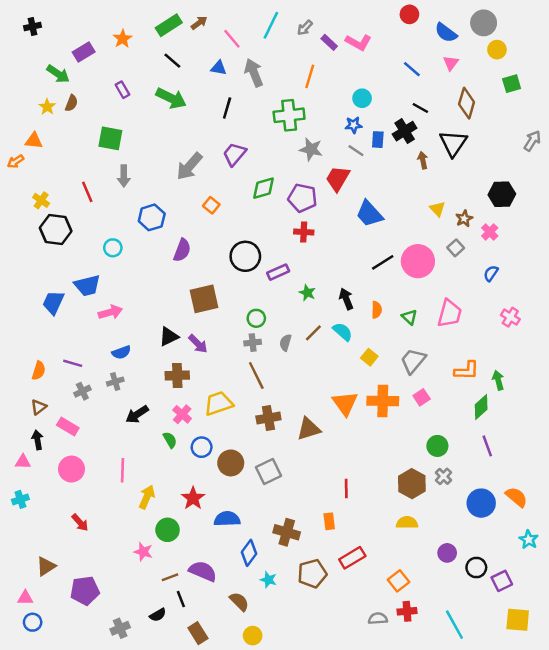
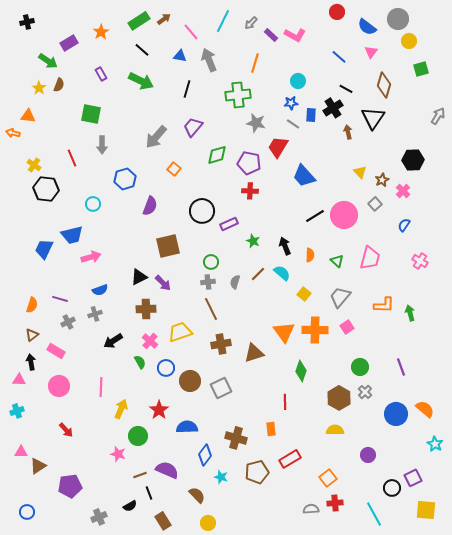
orange arrow: (16, 161) -> (13, 133), turned 48
green diamond: (481, 407) -> (301, 371), moved, turned -30
black circle: (476, 568) -> (392, 488), moved
pink triangle: (25, 598) -> (21, 452), moved

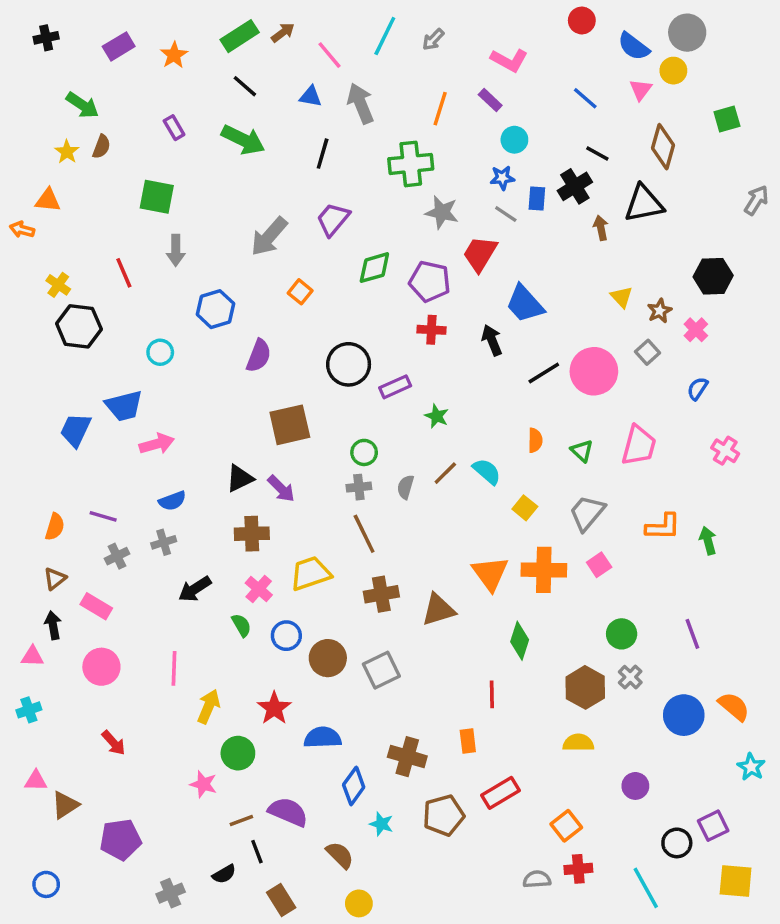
purple rectangle: (271, 35) -> (490, 100), moved
yellow circle: (409, 41) -> (673, 71), moved
purple rectangle: (69, 43) -> (119, 46), moved
black triangle: (373, 118) -> (644, 204), turned 45
black arrow: (285, 246) -> (492, 340), moved

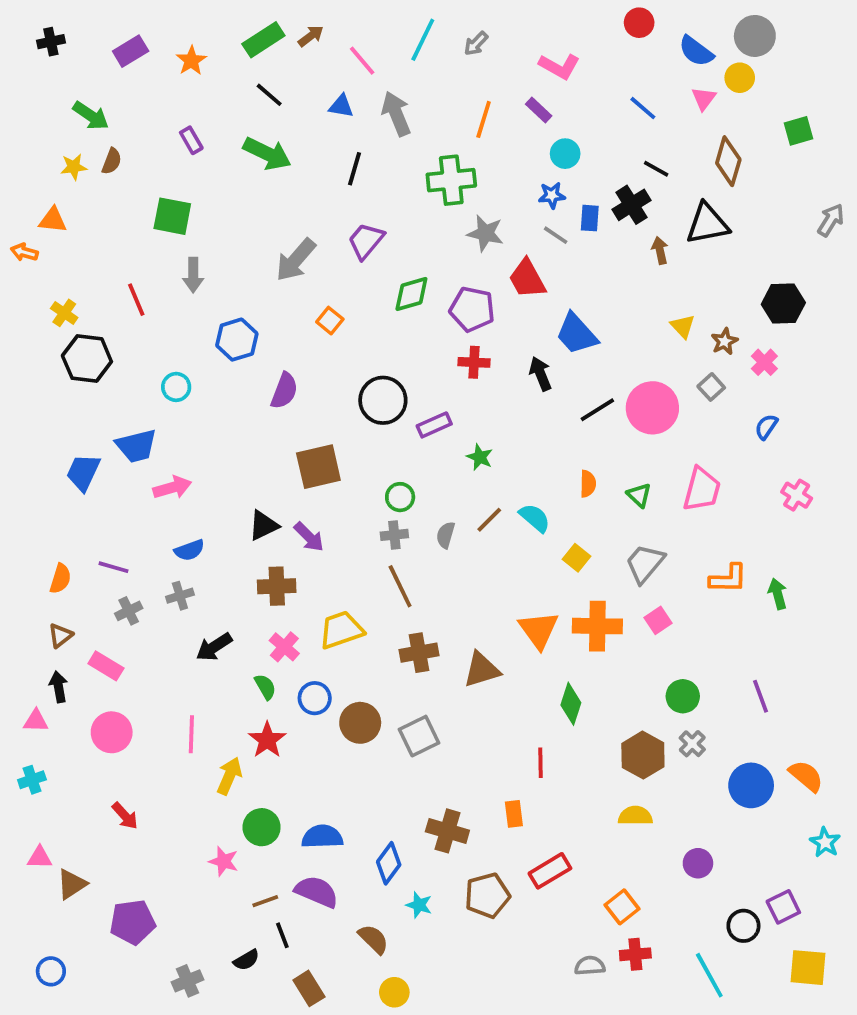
yellow star: (67, 152) -> (74, 167), turned 30
red trapezoid: (480, 254) -> (527, 279), turned -60
red star: (274, 708) -> (267, 740), moved
blue semicircle: (323, 738) -> (322, 837), moved

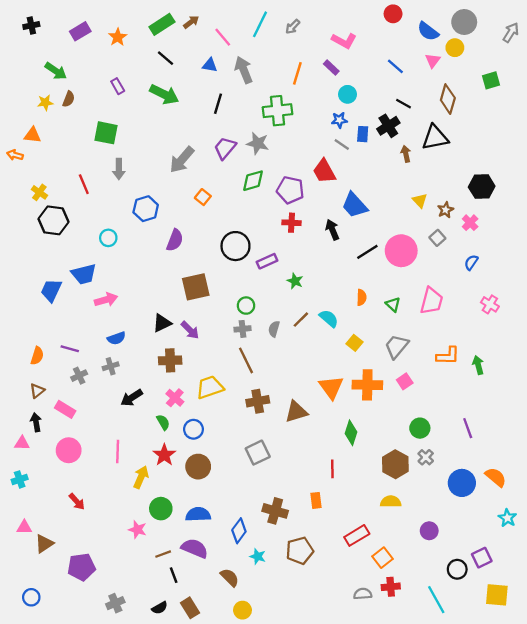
gray arrow: (831, 220) -> (511, 33), moved
gray star: (485, 233) -> (258, 143), moved
brown circle: (360, 723) -> (198, 467), moved
red rectangle: (550, 871) -> (357, 535), moved
black semicircle: (246, 960) -> (160, 608), moved

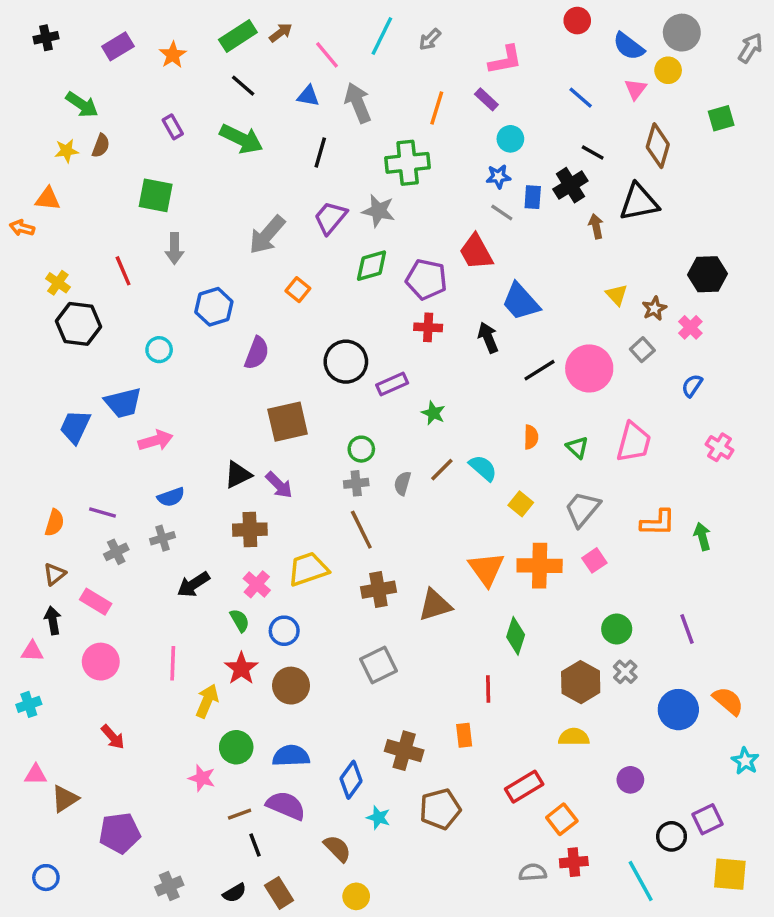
pink L-shape: (344, 41) -> (505, 60), turned -40

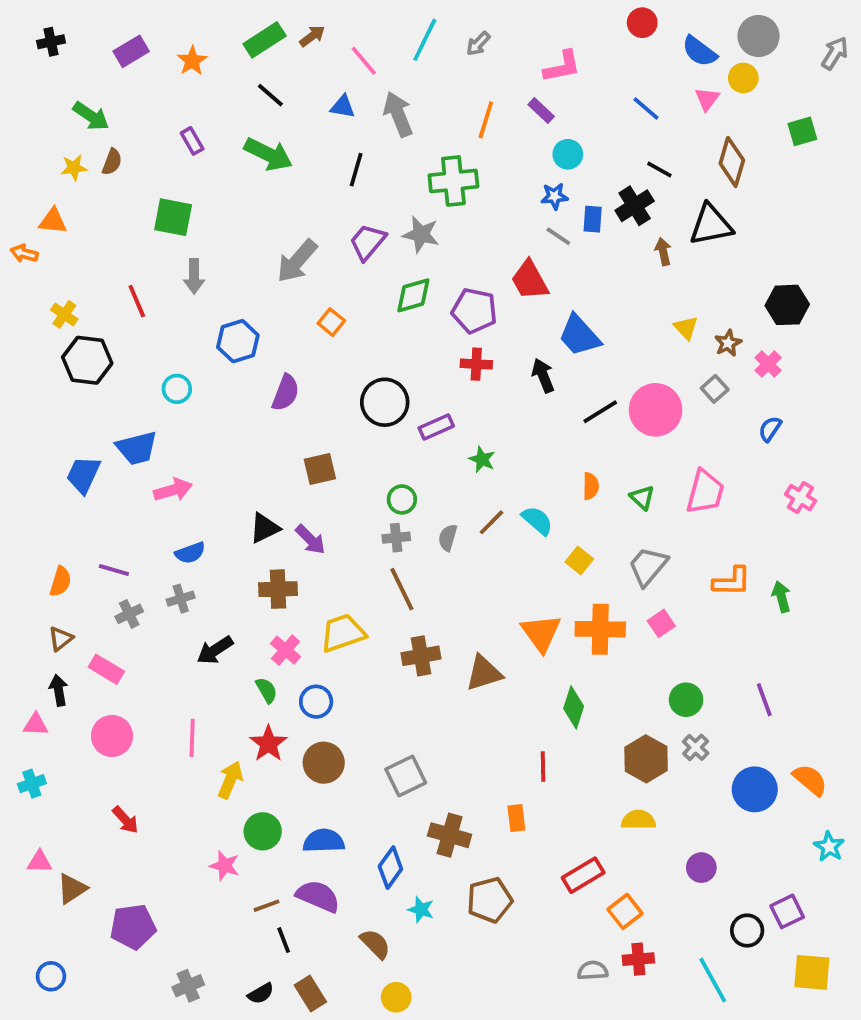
brown square: (288, 422) -> (320, 469), size x0.7
gray square: (378, 665) -> (406, 776), moved

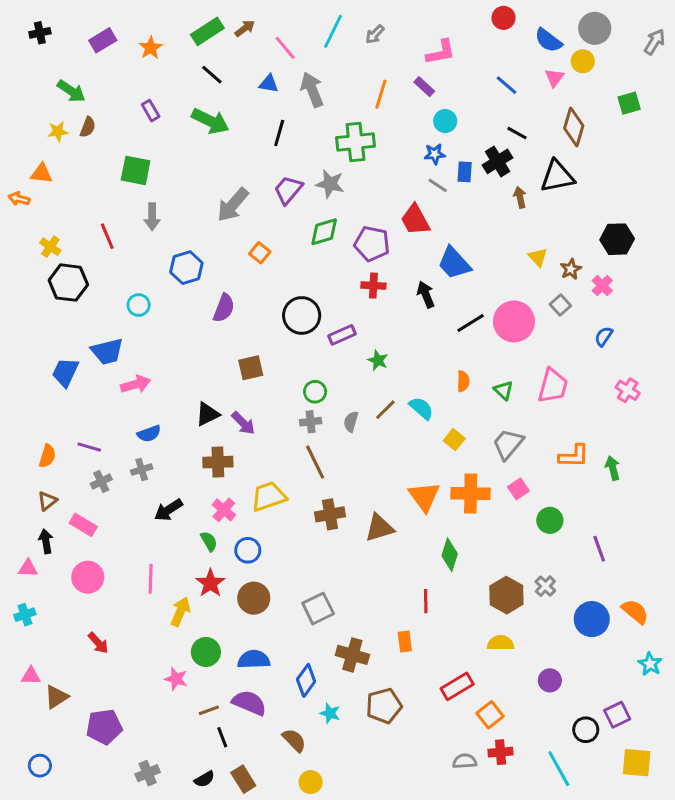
green circle: (686, 700) -> (550, 520), moved

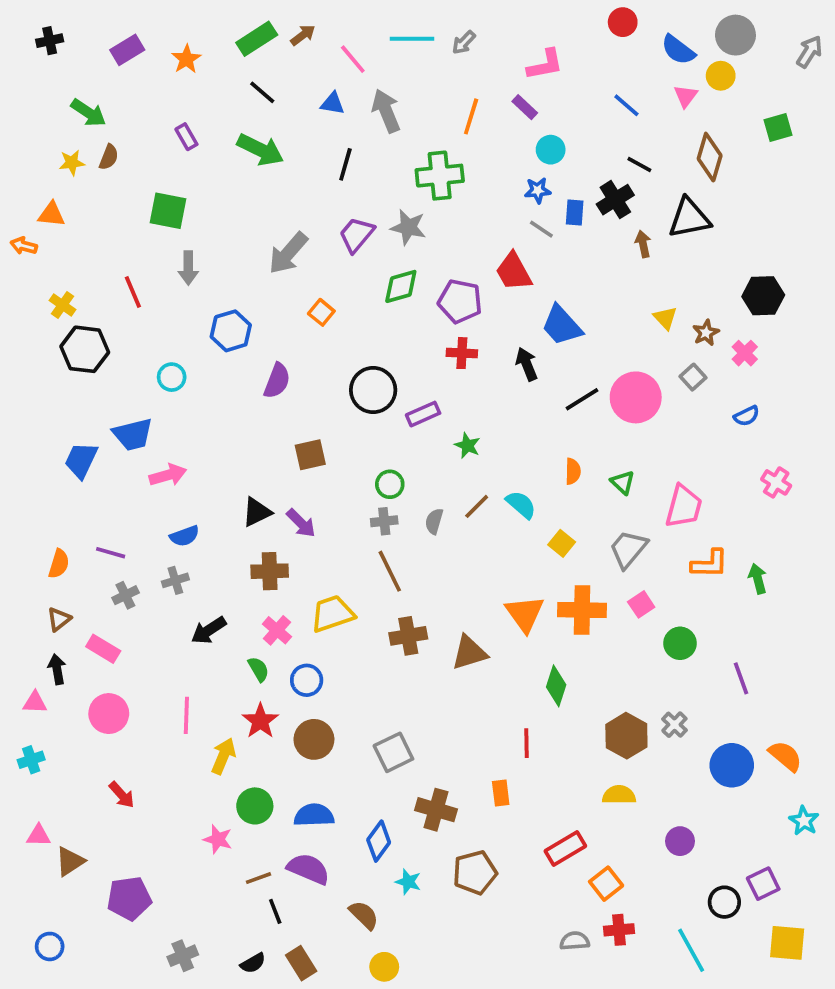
cyan line: (333, 31) -> (412, 39), turned 64
blue semicircle: (604, 336) -> (747, 416), turned -150
pink trapezoid: (553, 386) -> (684, 506), moved

